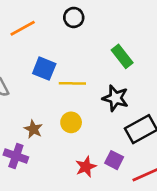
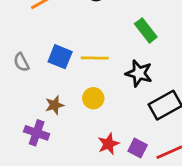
blue square: (44, 69) -> (60, 57), moved
brown star: (33, 129) -> (55, 105), turned 30
purple square: (114, 160) -> (138, 148), moved

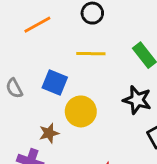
yellow line: (95, 58) -> (91, 54), moved
yellow circle: (93, 98) -> (81, 111), moved, size x1.4

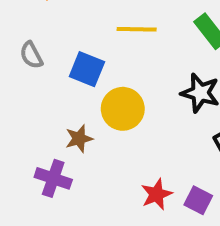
gray semicircle: (14, 88) -> (31, 55), moved

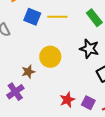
blue square: (87, 69) -> (32, 17), moved
purple cross: (53, 178) -> (15, 92), turned 36

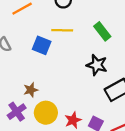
blue square: (32, 17) -> (42, 45), moved
yellow circle: (50, 57) -> (46, 113), moved

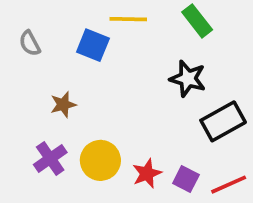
brown star: (31, 90) -> (63, 105), moved

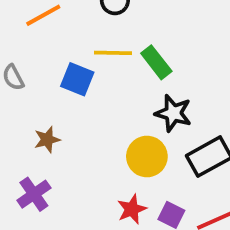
green rectangle: (197, 21) -> (156, 62), moved
yellow circle: (100, 160) -> (147, 157), moved

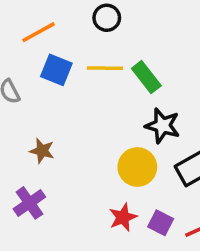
blue square: (77, 79) -> (56, 70), moved
brown star: (47, 140) -> (42, 151), turned 30

